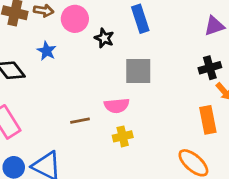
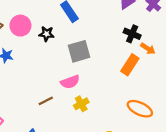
black cross: (210, 68) -> (132, 34), turned -35
orange rectangle: (208, 120) -> (130, 65), moved, turned 60

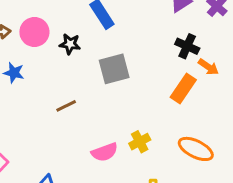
pink semicircle: (70, 82) -> (105, 152), moved
brown line: (46, 101) -> (66, 106), moved
yellow cross: (81, 104) -> (140, 142), moved

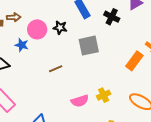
pink circle: (34, 32) -> (37, 29), moved
black cross: (187, 46) -> (112, 17), moved

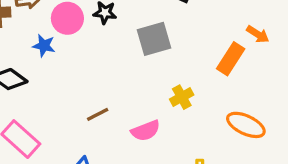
brown line: (56, 69) -> (98, 114), moved
yellow cross: (104, 95) -> (182, 97), moved

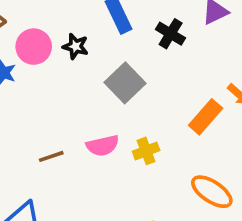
gray square: (154, 39) -> (125, 83), turned -36
pink semicircle: (146, 131) -> (103, 146), moved

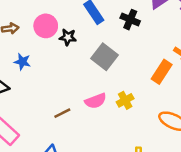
pink circle: (34, 47) -> (46, 26), moved

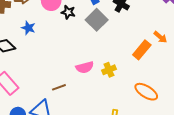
gray square: (105, 57) -> (97, 20), moved
brown line: (62, 113) -> (59, 87), moved

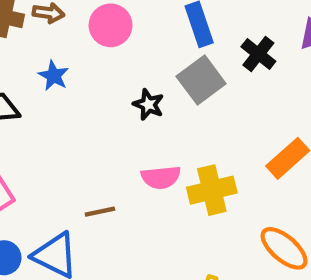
black star: (68, 12) -> (148, 105), moved
yellow cross: (109, 70) -> (212, 190), size x1.5

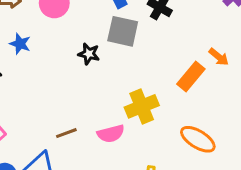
gray square: (201, 80) -> (123, 31), turned -32
pink semicircle: (161, 177) -> (111, 134), moved

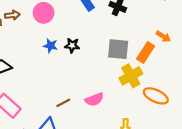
gray square: (123, 31) -> (118, 49), moved
blue star: (20, 44) -> (50, 46), moved
yellow cross: (142, 106) -> (131, 76), moved

